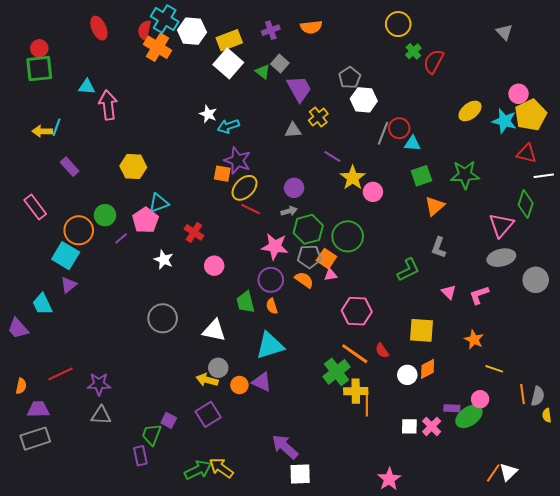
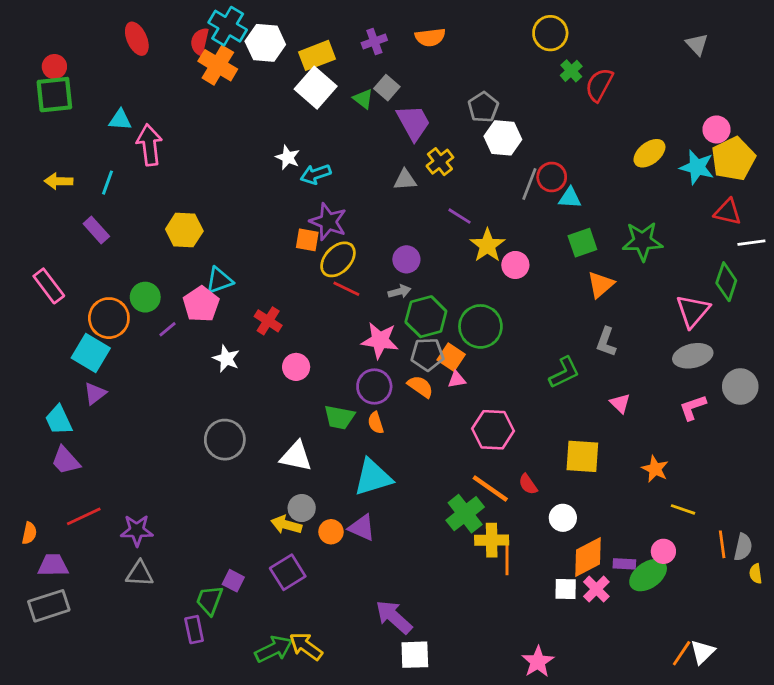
cyan line: (56, 127) -> (108, 183), moved
pink L-shape: (479, 295) -> (693, 407), moved
green trapezoid: (246, 302) -> (339, 417), turned -65
purple trapezoid: (18, 328) -> (66, 461), moved
orange diamond: (428, 369) -> (588, 557), moved, size x1.4

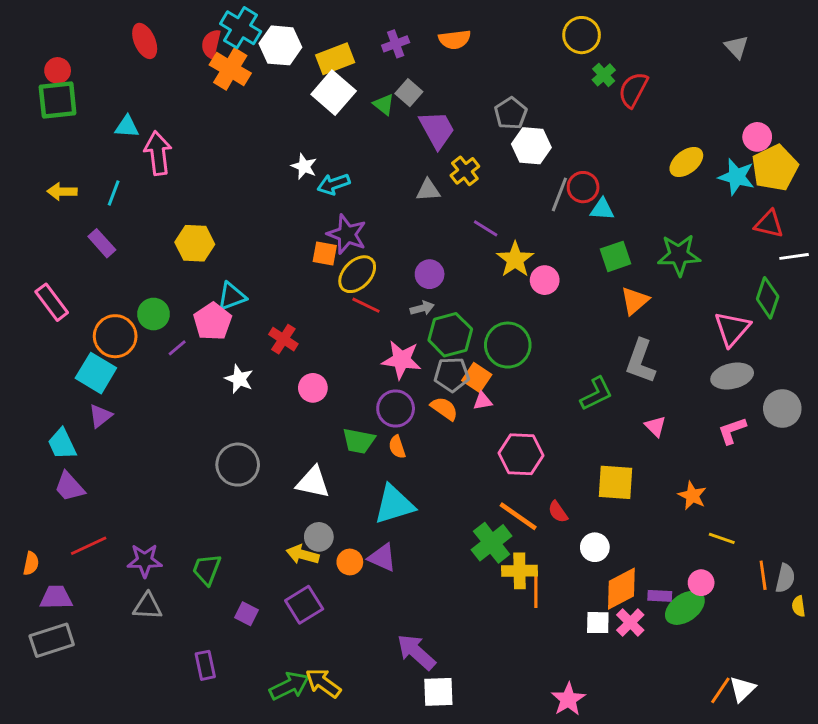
gray L-shape: (606, 342) -> (641, 361), size x1.4
green trapezoid: (209, 600) -> (207, 569), moved

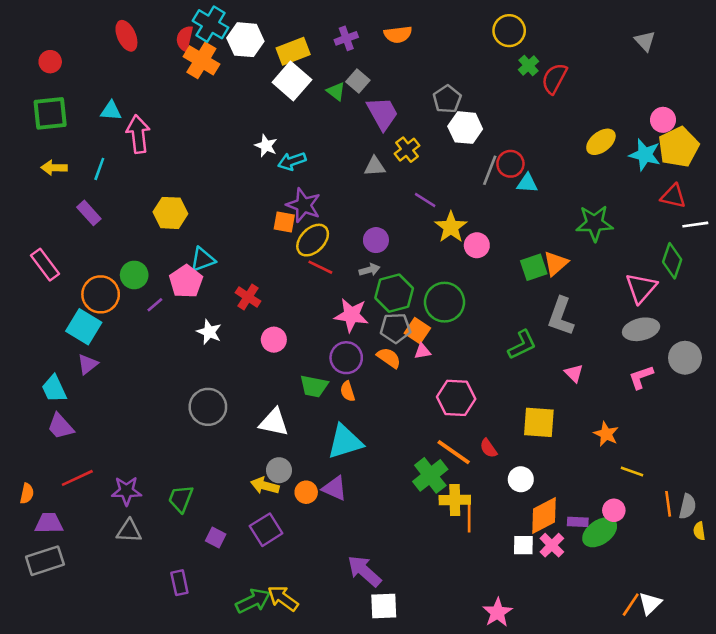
green square: (58, 100) -> (50, 113), moved
green square: (615, 256) -> (534, 267), moved

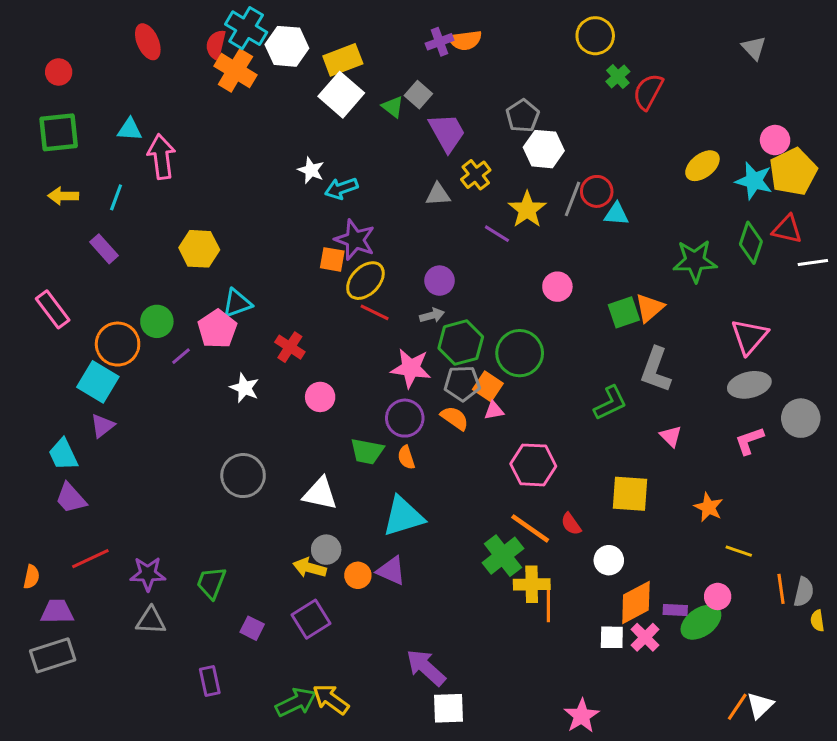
purple cross: (346, 38) -> (440, 42), moved
yellow star: (451, 227) -> (527, 210), moved
green diamond: (672, 261) -> (751, 243), moved

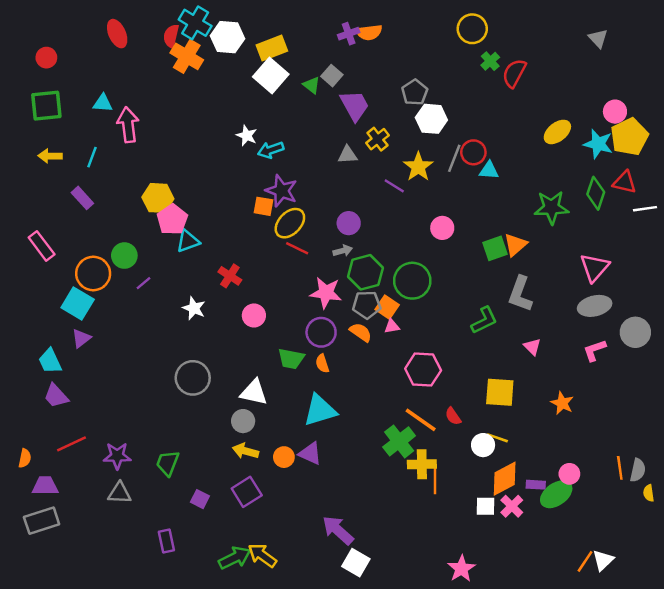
pink pentagon: (217, 329) -> (172, 220), moved
gray circle: (326, 550) -> (243, 421), moved
yellow line: (739, 551) -> (497, 438), moved
white square: (449, 708) -> (356, 563), turned 32

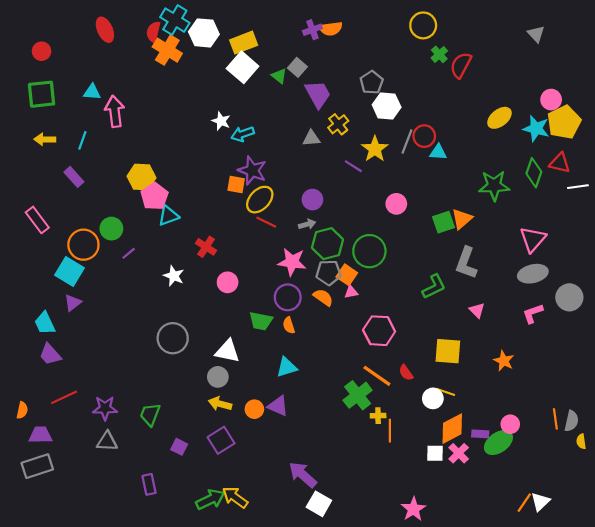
cyan triangle: (320, 410) -> (287, 367), size x0.7
yellow cross: (422, 464) -> (378, 416), size x0.6

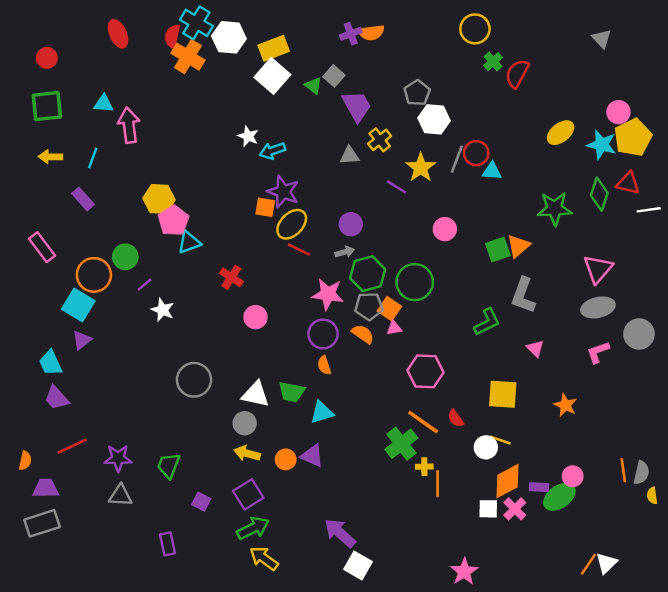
white star: (174, 276) -> (163, 310), moved
green trapezoid: (261, 321) -> (292, 392), moved
green arrow: (210, 499) -> (253, 528), moved

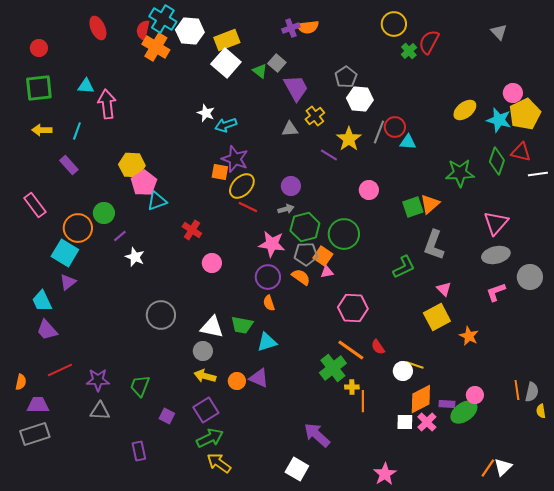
red semicircle: (517, 74) -> (429, 42), moved
yellow square: (503, 394) -> (437, 317), moved, turned -32
purple arrow: (340, 533) -> (317, 435), moved

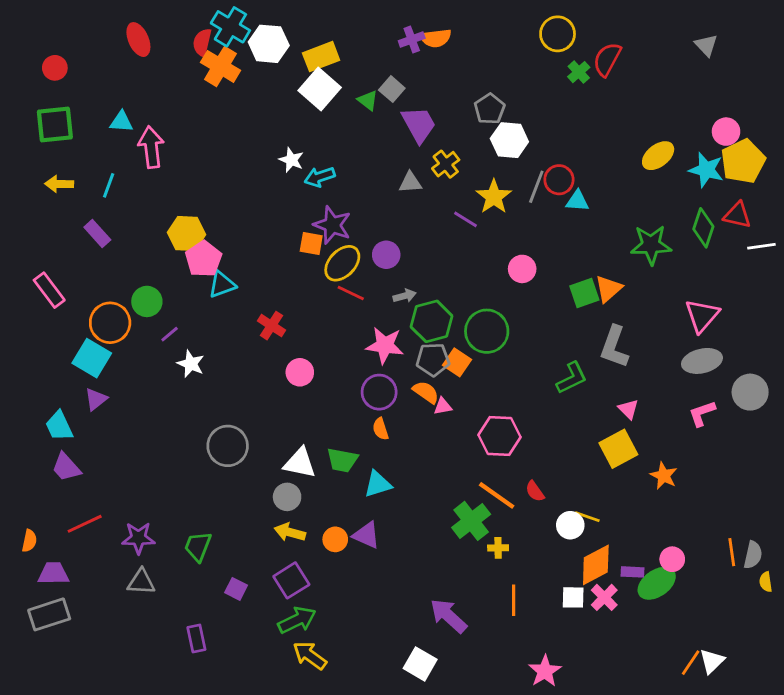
purple circle: (291, 186) -> (386, 255), moved
pink triangle: (327, 272) -> (443, 406), moved
orange line: (363, 401) -> (514, 600), moved

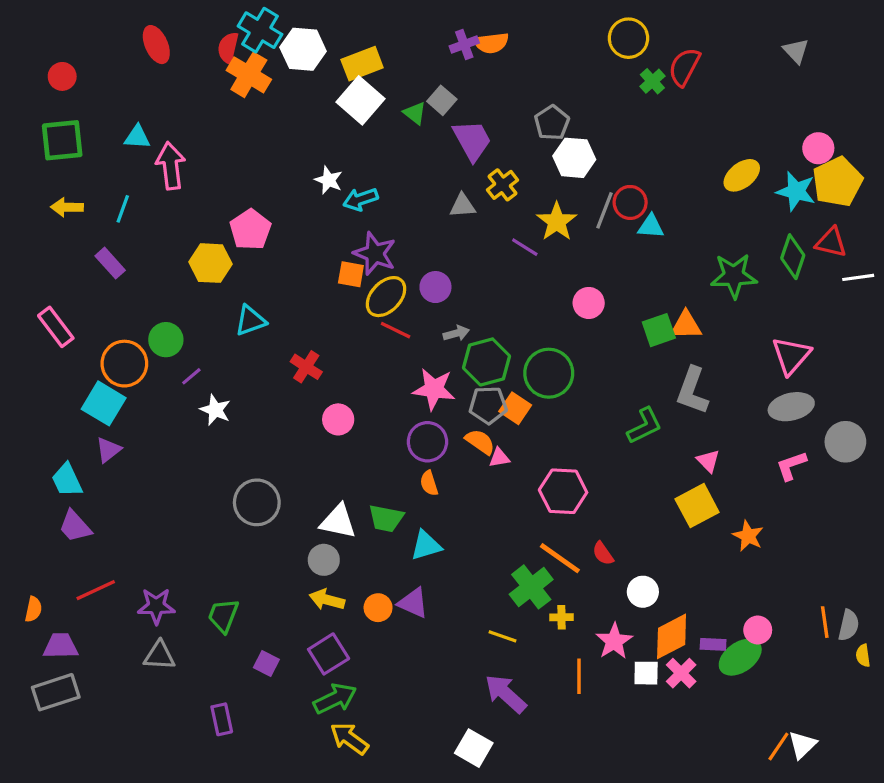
pink pentagon: (204, 259) -> (250, 230), moved
orange triangle: (609, 289) -> (686, 325), turned 40
yellow line: (587, 517) -> (502, 636), moved
pink star: (545, 671) -> (614, 641), moved

